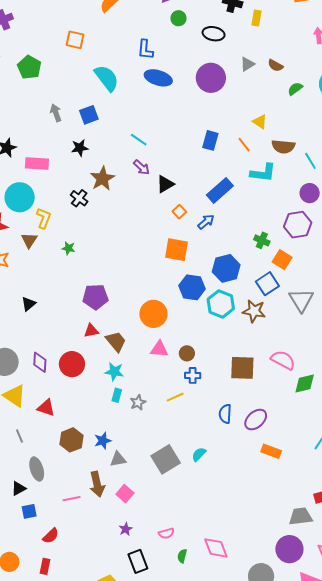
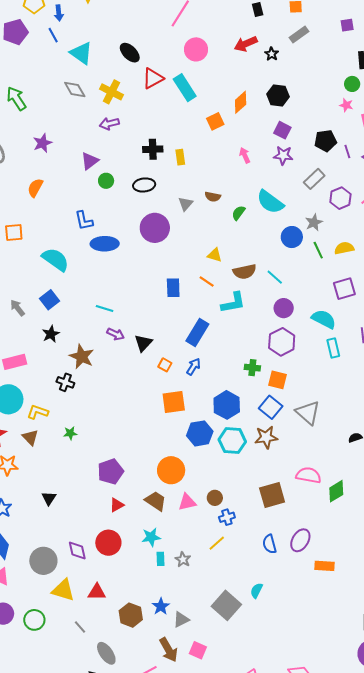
yellow L-shape: (44, 218) -> (38, 412), turned -75
brown trapezoid: (116, 341) -> (156, 501), moved

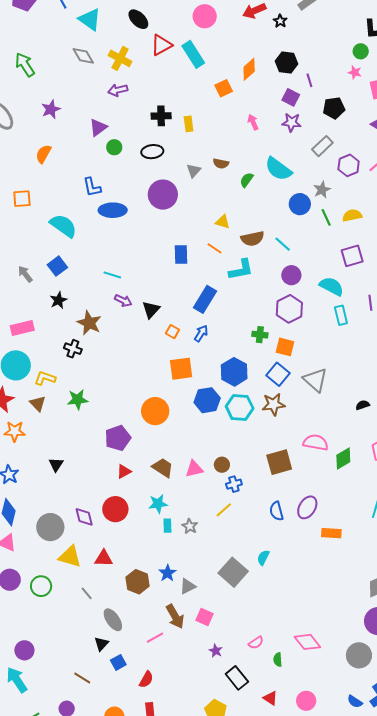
purple line: (347, 151) -> (309, 80), moved
green star: (70, 433) -> (78, 400), size x1.5
orange circle: (171, 470) -> (155, 411), moved

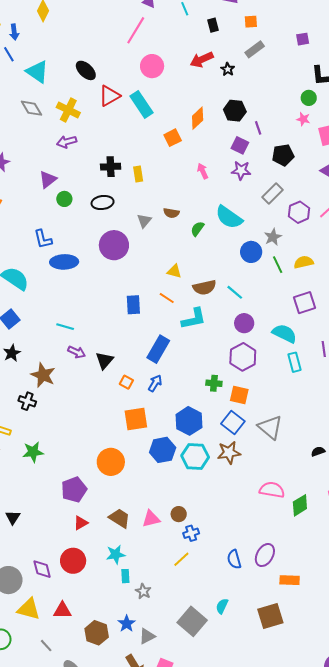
brown square: (279, 462) -> (270, 616), moved
gray star: (190, 526) -> (143, 591), moved

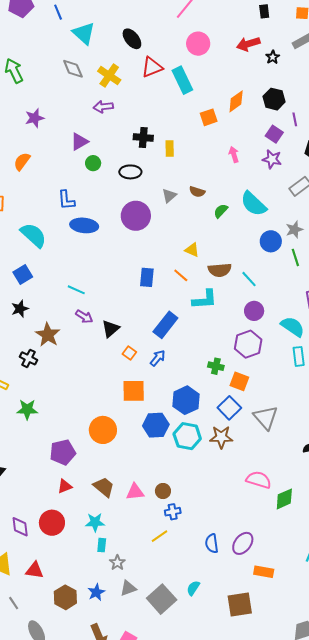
gray triangle: (147, 636) -> (128, 588), moved

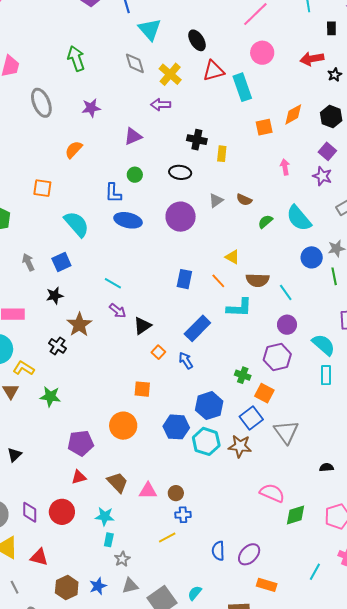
green circle: (93, 163) -> (135, 175), moved
blue arrow: (158, 358) -> (186, 360), turned -78
orange square: (134, 391) -> (142, 389), moved, size x0.7

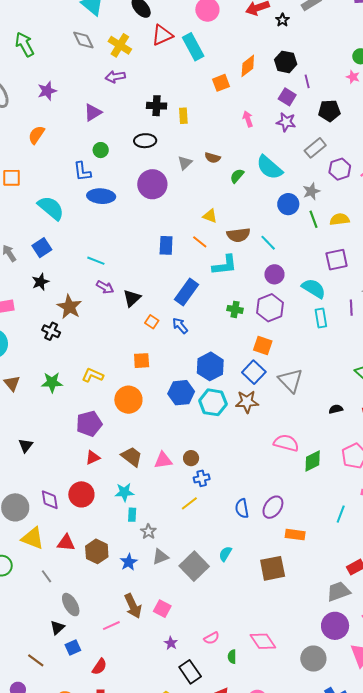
yellow L-shape: (24, 368) -> (93, 375), moved
green cross: (243, 375) -> (235, 309), moved
brown hexagon: (67, 587) -> (97, 551), moved

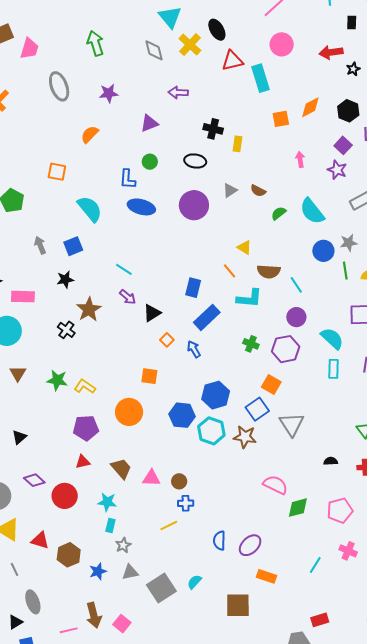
yellow cross: (120, 45) -> (190, 45), moved
blue rectangle: (166, 245) -> (193, 288), moved
yellow L-shape: (93, 375) -> (85, 387), moved
purple diamond: (50, 500) -> (34, 480), moved, turned -50

